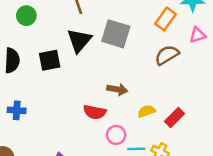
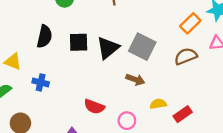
gray square: (116, 34) -> (142, 47), moved
black triangle: (79, 40) -> (108, 48), moved
red semicircle: (95, 112) -> (94, 107), moved

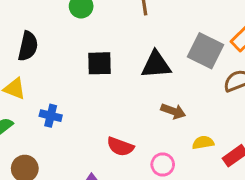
black semicircle: (44, 36) -> (28, 46), moved
gray square: (142, 47) -> (205, 51), moved
black triangle: (108, 48) -> (156, 65), moved, turned 35

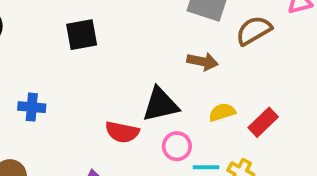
black triangle: (156, 65) -> (160, 105), moved
brown arrow: (173, 111) -> (203, 61), moved

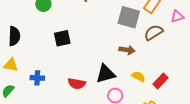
yellow semicircle: (222, 112) -> (138, 76), turned 48
red semicircle: (122, 132) -> (77, 84), moved

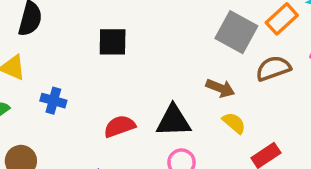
yellow semicircle: (138, 76) -> (234, 123), moved
red semicircle: (77, 84) -> (120, 126), turned 138

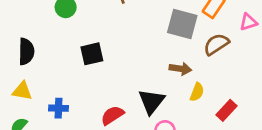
black triangle: (173, 121) -> (151, 101), turned -36
yellow semicircle: (234, 123) -> (197, 92), turned 84

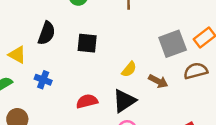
gray square: (182, 24) -> (173, 44), turned 36
black semicircle: (26, 51) -> (47, 33), moved
yellow semicircle: (197, 92) -> (129, 69), moved

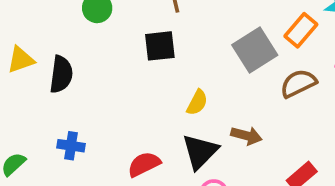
black square: (87, 43) -> (160, 46), moved
yellow triangle: (17, 55) -> (21, 60), moved, turned -36
brown arrow: (158, 81) -> (246, 136), moved

